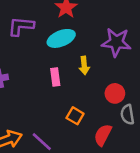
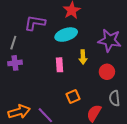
red circle: (115, 93) -> (107, 72), moved
orange square: (75, 116) -> (73, 96), turned 32

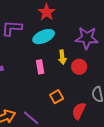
red circle: (107, 72) -> (79, 67), moved

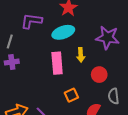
pink rectangle: (40, 67) -> (57, 63), size x1.5
red circle: (79, 67) -> (99, 75), moved

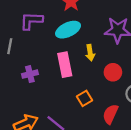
purple cross: (12, 62) -> (30, 74), moved

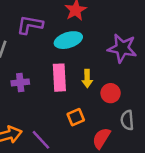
yellow arrow: (90, 53) -> (87, 78), moved

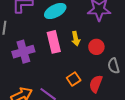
purple cross: (20, 82) -> (23, 52), size x1.5
orange square: (76, 117) -> (74, 79), moved

